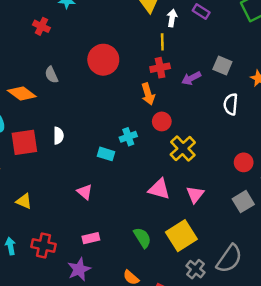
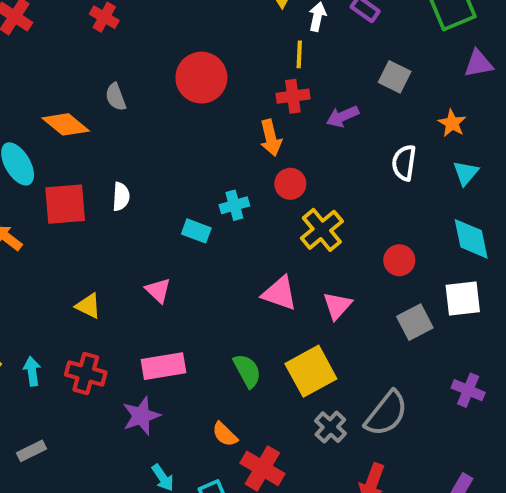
gray square: (222, 65) -> (395, 77), moved
red circle: (244, 162) -> (399, 260), moved
yellow triangle: (24, 201) -> (88, 306), moved
pink rectangle: (91, 238) -> (164, 366), size x1.5

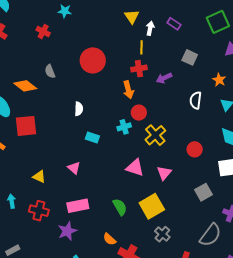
white semicircle: (121, 197) -> (79, 109), moved
cyan cross: (234, 205) -> (124, 127), moved
gray square: (415, 322) -> (204, 192), moved
cyan arrow: (32, 371) -> (12, 201), moved
gray semicircle: (386, 414) -> (210, 235), moved

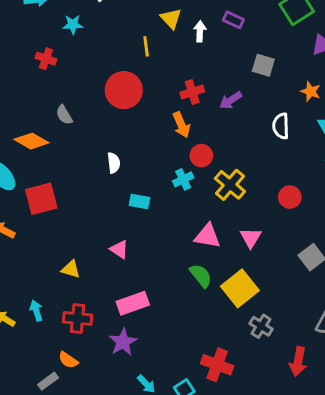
yellow line: (141, 47) -> (146, 46), moved
green semicircle: (120, 207) -> (201, 276), moved
orange semicircle: (109, 239) -> (68, 360), moved

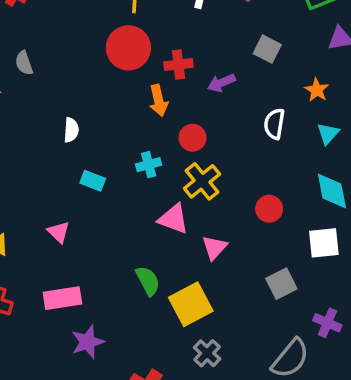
red circle: (124, 90) -> (128, 48), moved
red circle: (201, 156) -> (193, 138), moved
pink triangle: (207, 236) -> (173, 219), moved
purple star: (123, 342) -> (88, 342), moved

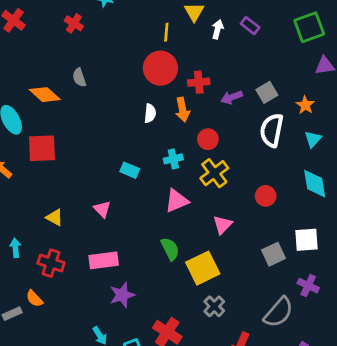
gray square: (267, 49) -> (267, 92), moved, turned 30
white semicircle: (274, 124) -> (272, 130), size x1.4
white semicircle: (71, 130) -> (150, 113), moved
pink triangle: (173, 219) -> (177, 201), moved, turned -45
white square: (324, 243) -> (306, 240), moved

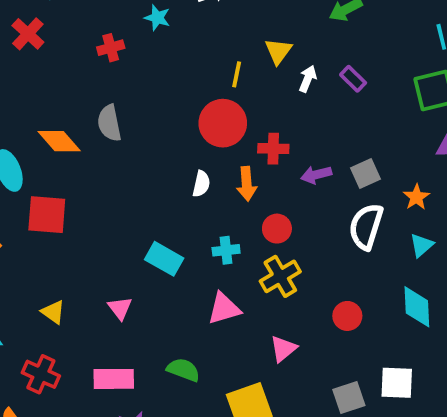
red cross: (74, 23) -> (111, 48), turned 36
gray semicircle: (79, 77) -> (109, 123), size x1.4
cyan rectangle: (130, 170) -> (164, 259), size x1.4
green semicircle: (170, 249) -> (183, 370), moved, turned -50

